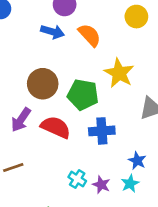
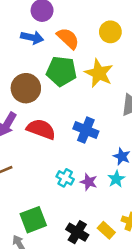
yellow circle: (136, 17) -> (110, 32), moved
green pentagon: (83, 95) -> (62, 71), moved
blue cross: (102, 131) -> (86, 130), turned 30

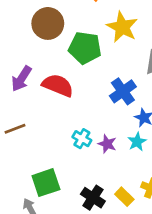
green pentagon: (62, 71) -> (85, 48), moved
brown circle: (26, 88) -> (48, 23), moved
blue cross: (86, 130) -> (123, 91), moved, turned 30

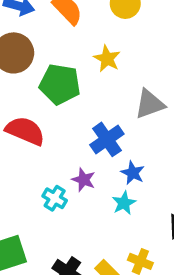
yellow star: (122, 27) -> (107, 59), size x0.7
purple star: (107, 144) -> (84, 180), moved

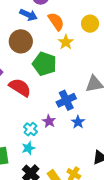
yellow star: (107, 59) -> (66, 42), moved
cyan star: (124, 203) -> (28, 148), moved

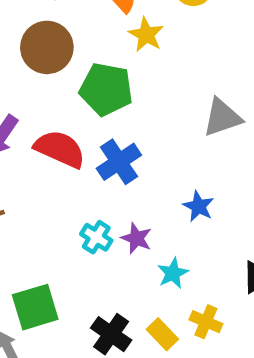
blue cross: (66, 100) -> (119, 162), moved
purple star: (49, 121) -> (136, 238), moved
cyan star: (28, 148) -> (173, 273), moved

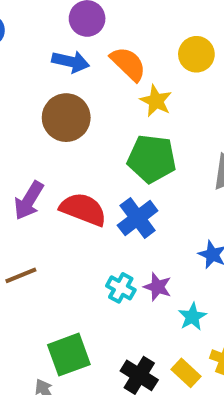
green pentagon: (106, 89) -> (152, 159), moved

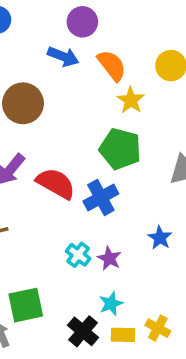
brown circle: (66, 118) -> (23, 103), moved
cyan star: (192, 317) -> (111, 304), moved
yellow rectangle: (186, 373) -> (123, 335), turned -50

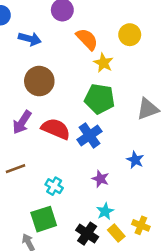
blue arrow: (63, 57) -> (30, 39), moved
brown circle: (23, 103) -> (39, 81), moved
cyan cross: (78, 255) -> (54, 186), moved
yellow rectangle: (123, 335) -> (116, 233), turned 54

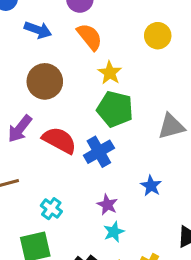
orange semicircle: (87, 39) -> (90, 37), moved
yellow star: (103, 63) -> (110, 73), moved
cyan star: (105, 211) -> (114, 232), moved

